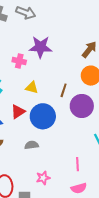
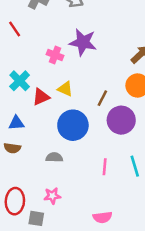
red triangle: (18, 112) -> (41, 97), moved
pink line: (78, 164) -> (105, 167), moved
pink star: (43, 178) -> (52, 196), moved

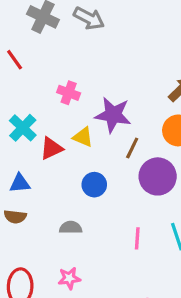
purple star: (83, 42) -> (113, 115), moved
blue circle: (73, 125) -> (94, 185), size x0.6

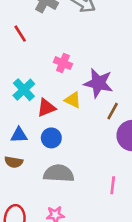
blue circle: (94, 185) -> (51, 138), moved
gray semicircle: (71, 227) -> (59, 173), size x1.6

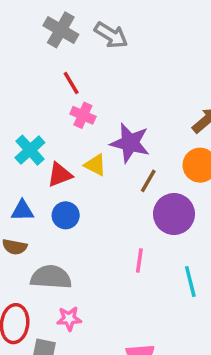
red line: (20, 34) -> (71, 83), moved
gray semicircle: (59, 173) -> (51, 277), moved
pink line: (113, 185) -> (139, 261), moved

